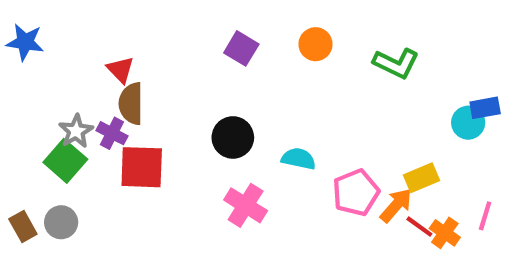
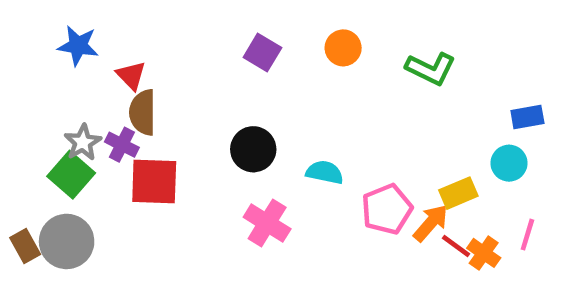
blue star: (25, 42) -> (78, 46), moved
cyan circle: (468, 123) -> (509, 163), moved
gray circle: (61, 222) -> (67, 241), size x1.5

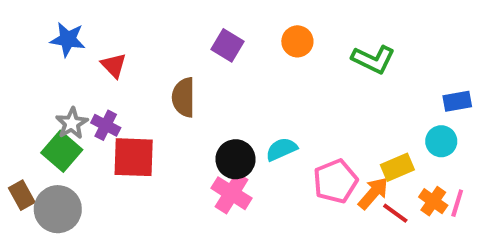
brown semicircle: (143, 112) -> (184, 97), moved
black circle: (253, 149) -> (236, 159), moved
cyan semicircle: (325, 172) -> (281, 149), turned -36
brown rectangle: (25, 246) -> (22, 195), moved
orange cross: (484, 253) -> (433, 201), moved

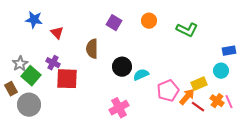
gray star: (72, 123) -> (20, 64), moved
black circle: (236, 159) -> (122, 67), moved
pink cross: (232, 193) -> (119, 108), moved, turned 30
brown rectangle: (22, 195) -> (11, 89), moved
pink line: (457, 203) -> (229, 102), turned -40

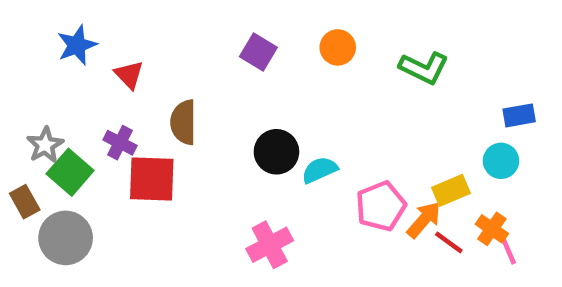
blue star: (34, 20) -> (77, 45), turned -30
brown semicircle: (92, 49) -> (183, 122), moved
pink line: (229, 102) -> (508, 249), moved

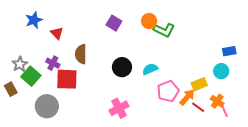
green L-shape: (424, 68) -> (164, 30), moved
cyan semicircle: (320, 170) -> (150, 69), moved
gray circle: (66, 238) -> (47, 106), moved

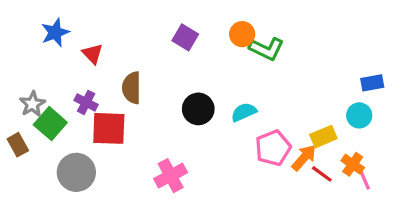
pink cross: (119, 108) -> (171, 176), moved

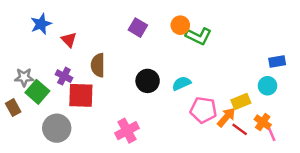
gray star: (32, 104) -> (24, 77), turned 30
pink pentagon: (273, 148) -> (203, 110), turned 30

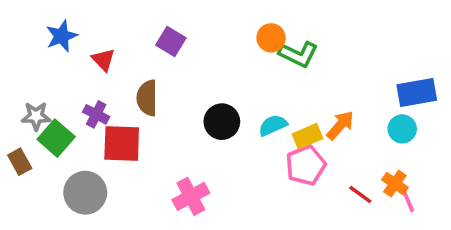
purple square: (138, 28) -> (171, 41), moved
blue rectangle: (277, 62) -> (417, 92), size x1.5
yellow rectangle: (241, 102) -> (307, 136), moved
pink pentagon: (203, 110) -> (306, 165), turned -30
orange arrow: (226, 117) -> (340, 125), moved

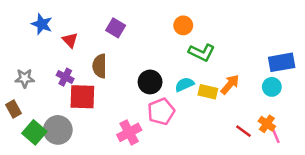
blue star: (62, 36) -> (42, 24), turned -30
green L-shape: (298, 54) -> (202, 52), moved
yellow rectangle: (307, 136) -> (208, 92), turned 36
green square: (56, 138) -> (34, 132), moved
pink pentagon: (306, 165) -> (161, 111), moved

